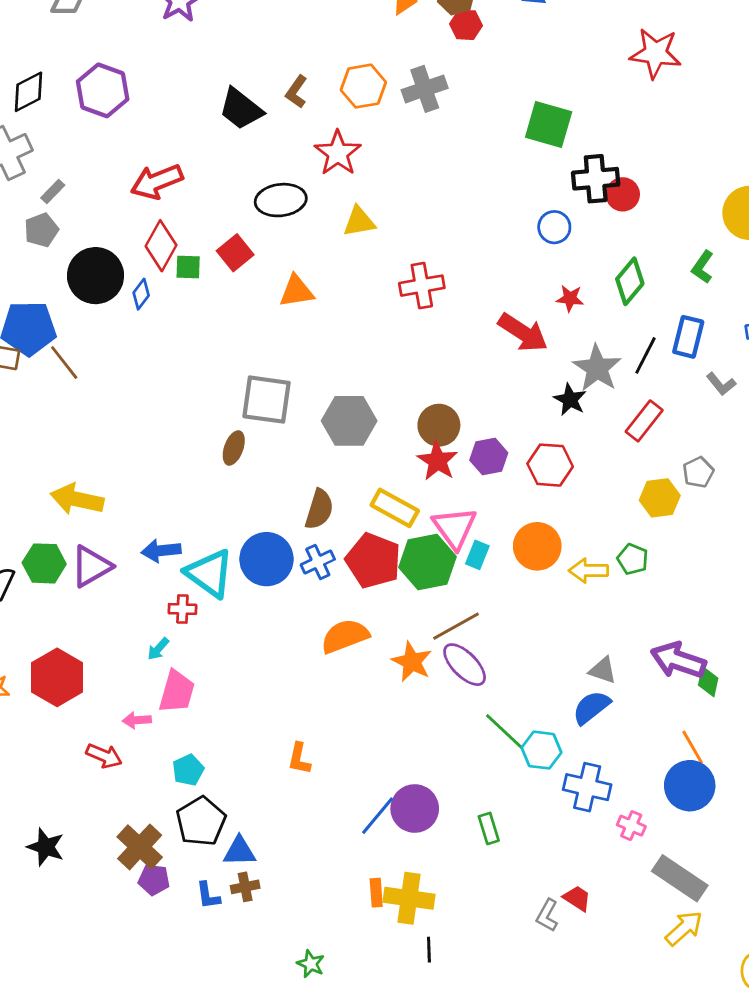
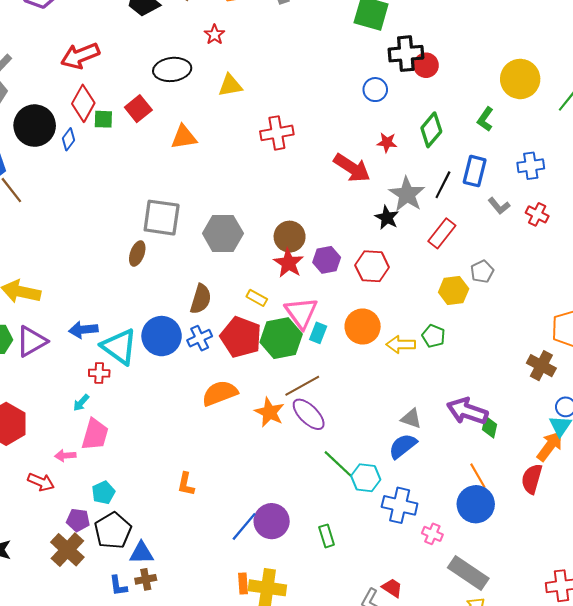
red star: (338, 153) -> (214, 35), size x0.6
yellow rectangle: (395, 508) -> (257, 298), size x0.6
purple pentagon: (154, 880) -> (78, 520), moved

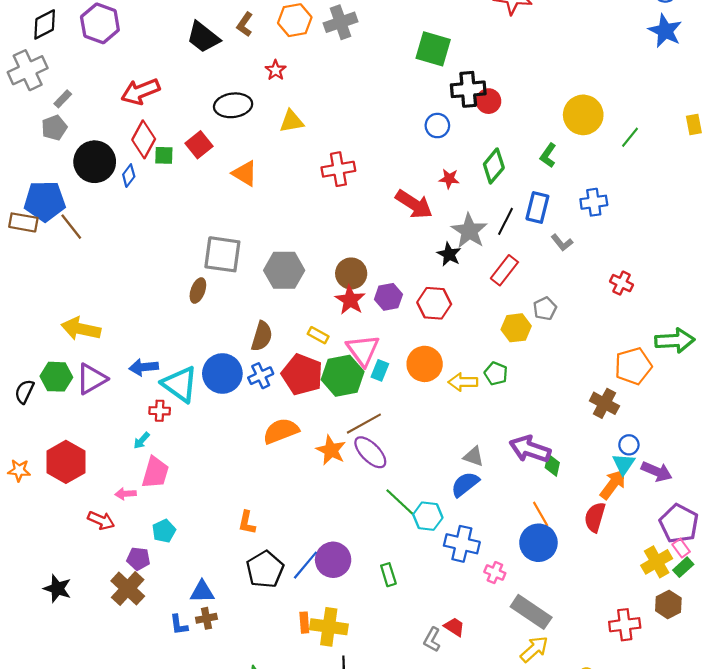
orange triangle: (184, 137) -> (245, 173), turned 40
red cross: (537, 214) -> (621, 283), moved
black pentagon: (113, 531) -> (265, 569), moved

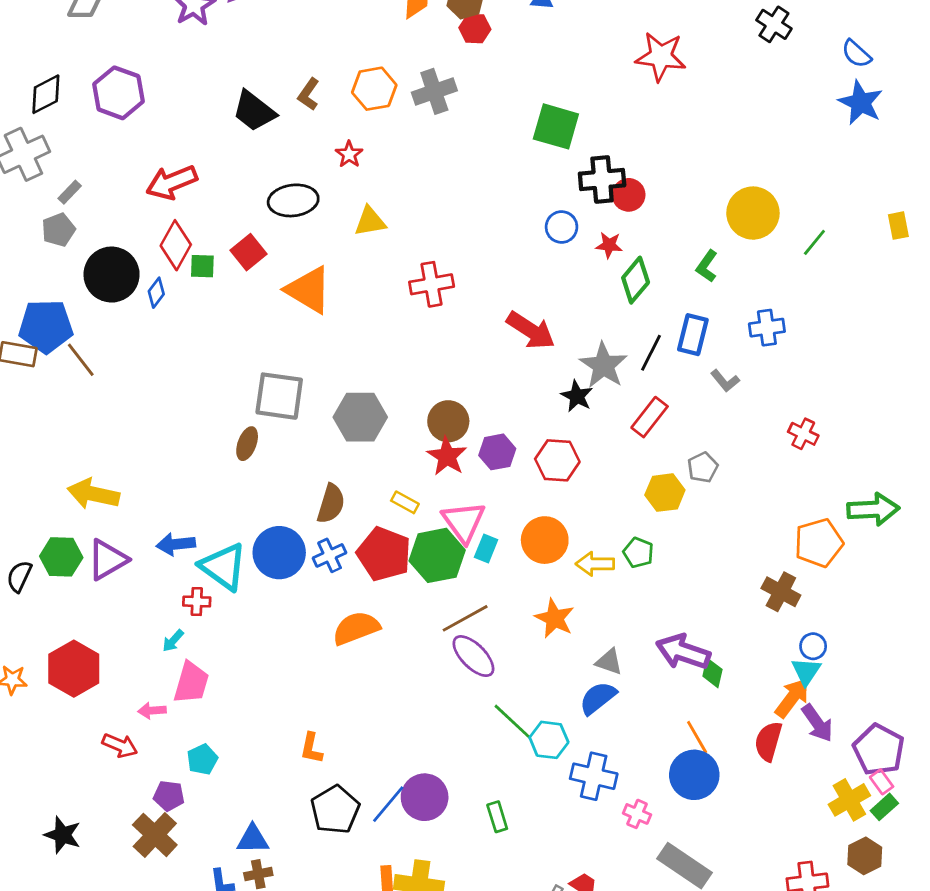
orange triangle: (245, 173) -> (309, 290), size x1.4
red star: (449, 179) -> (609, 245), moved
orange star: (331, 450) -> (555, 618), moved
purple arrow: (657, 471) -> (817, 723), moved, turned 32

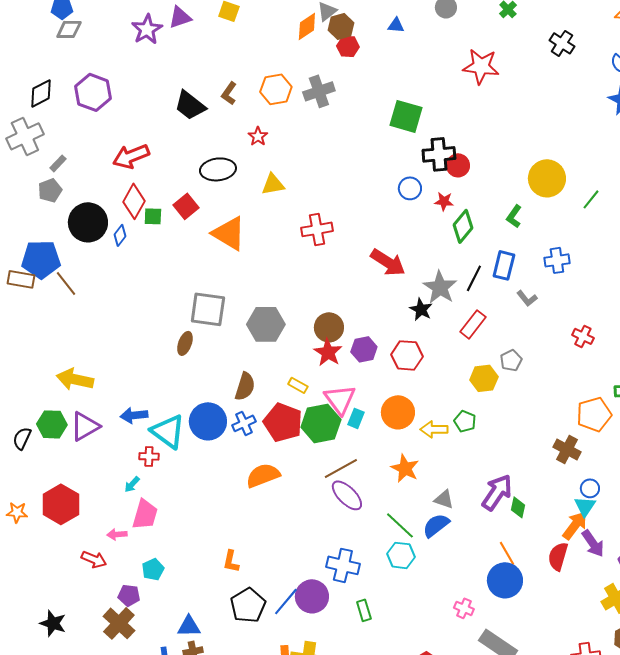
purple arrow: (683, 652) -> (497, 492), turned 105
green line: (513, 722) -> (400, 525), moved
blue cross: (594, 776) -> (343, 565), moved

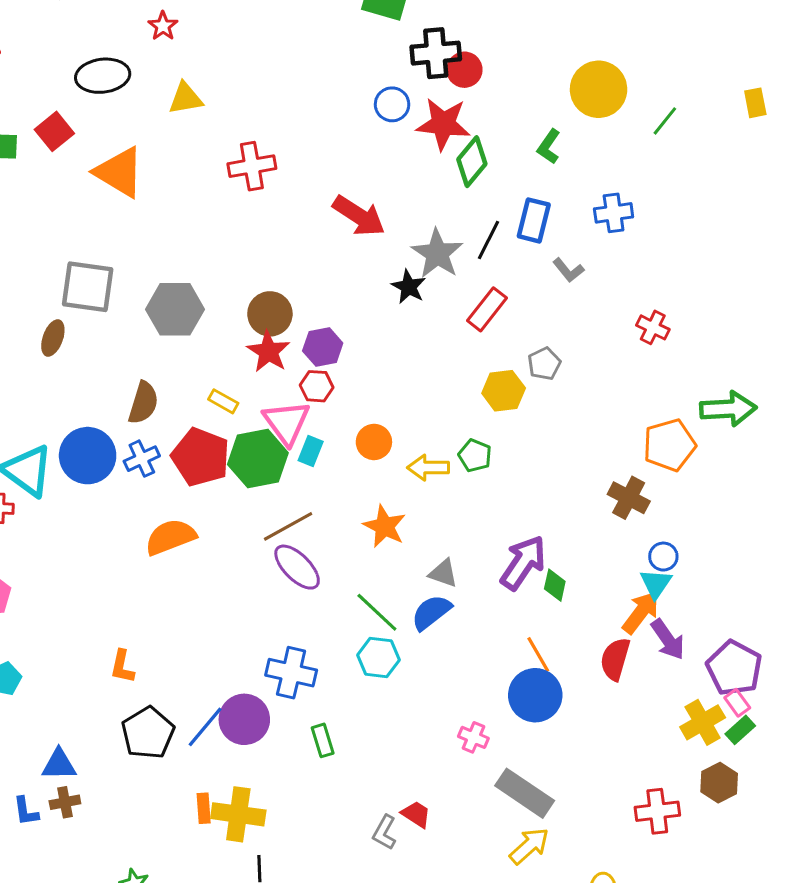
red star: (444, 201) -> (443, 124), size x1.8
red hexagon: (407, 355) -> (317, 386), moved, size x0.7
orange circle: (398, 412) -> (374, 442), size x0.7

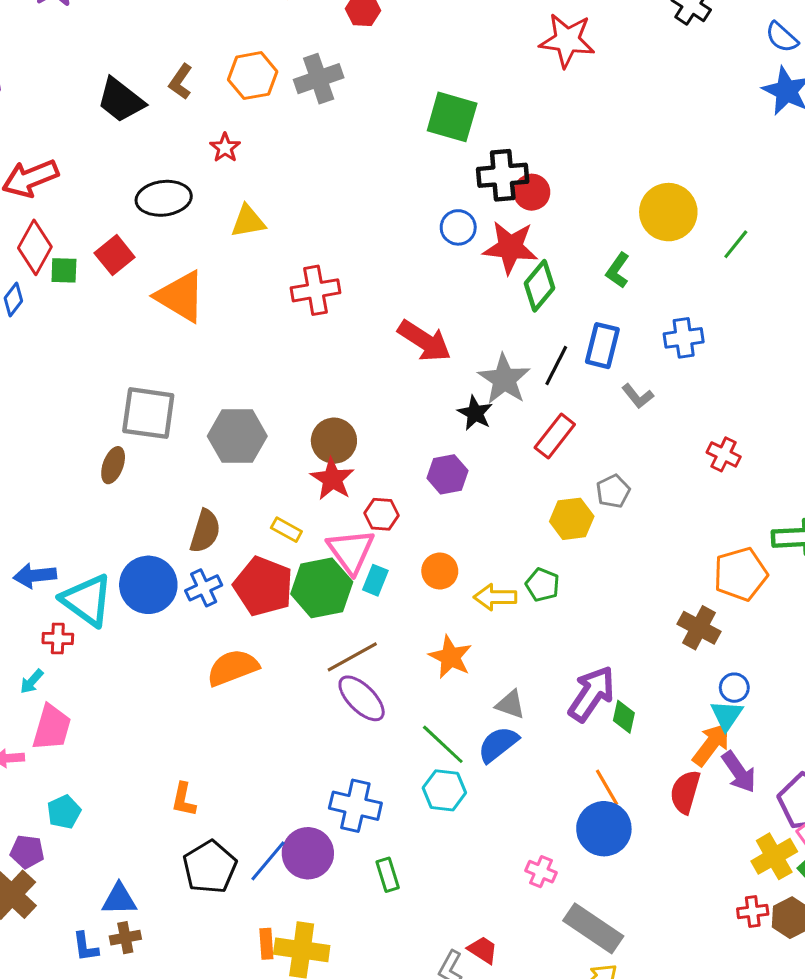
purple hexagon: (323, 347) -> (447, 474), moved
red cross: (657, 811) -> (753, 912), moved, size x0.7

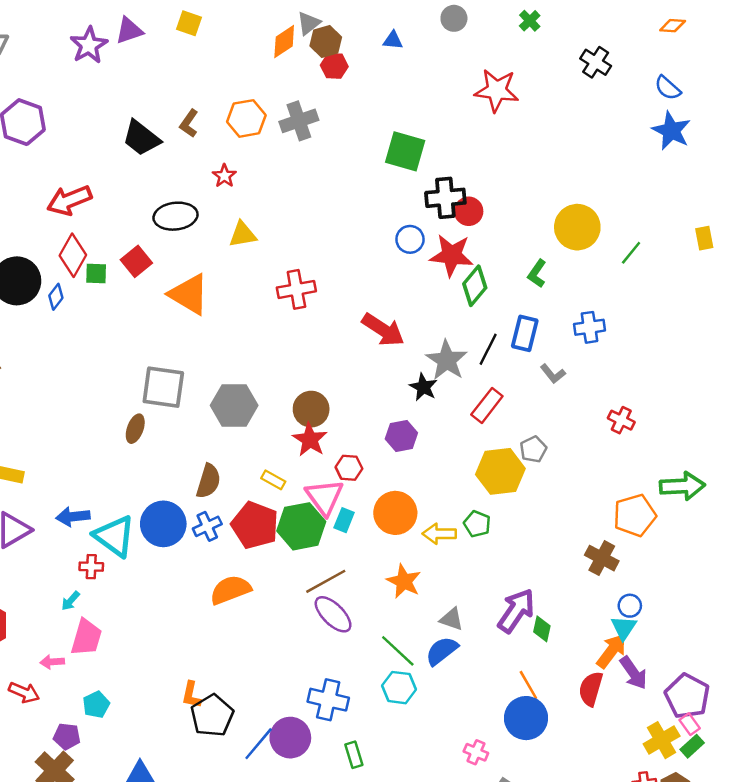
yellow hexagon: (572, 519) -> (500, 471), size x1.4
orange circle: (440, 571) -> (395, 513), size x1.5
black pentagon: (210, 867) -> (212, 716), moved

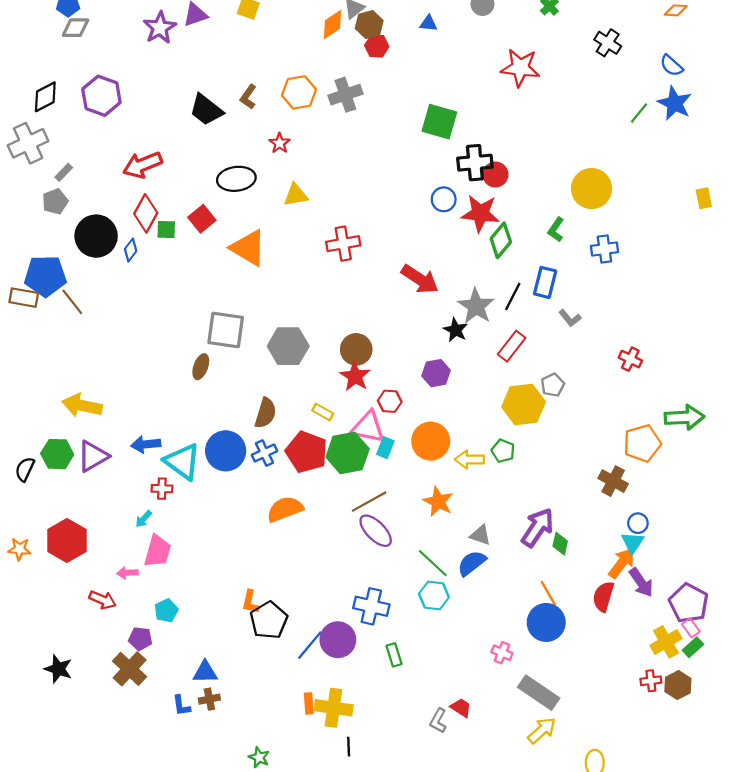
green line: (631, 253) -> (639, 113), moved
blue cross: (590, 327) -> (604, 249), moved
pink triangle: (325, 497) -> (368, 427), turned -42

